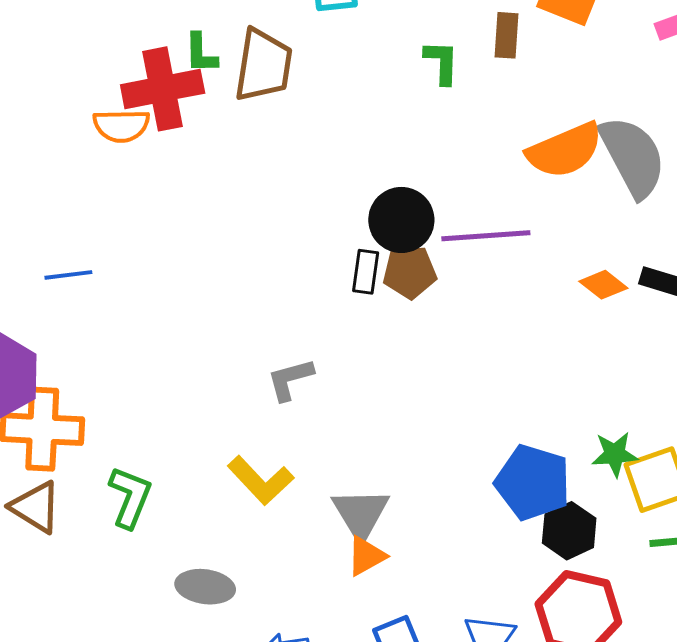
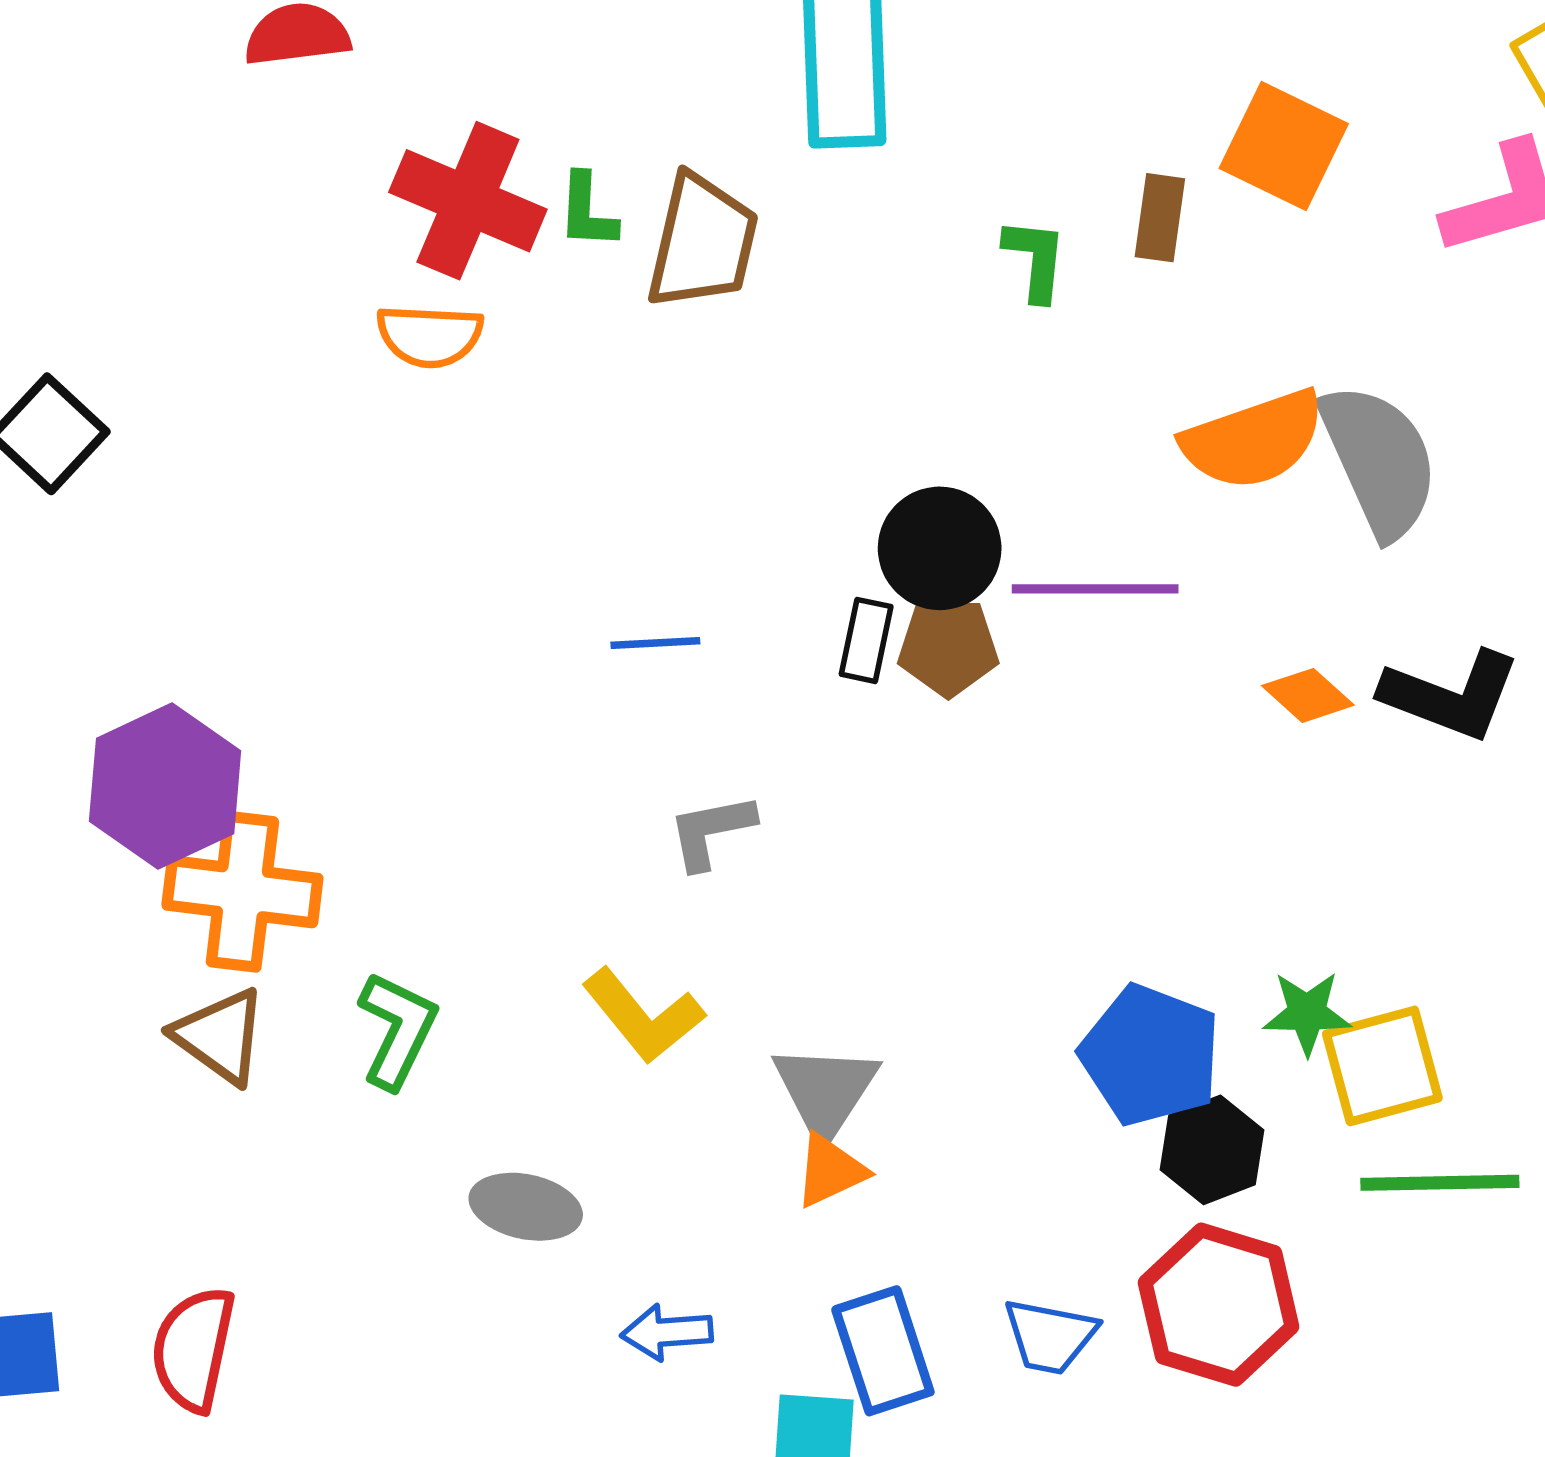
red cross: (163, 89) -> (468, 201), moved, turned 30
blue line: (68, 275) -> (655, 643), moved

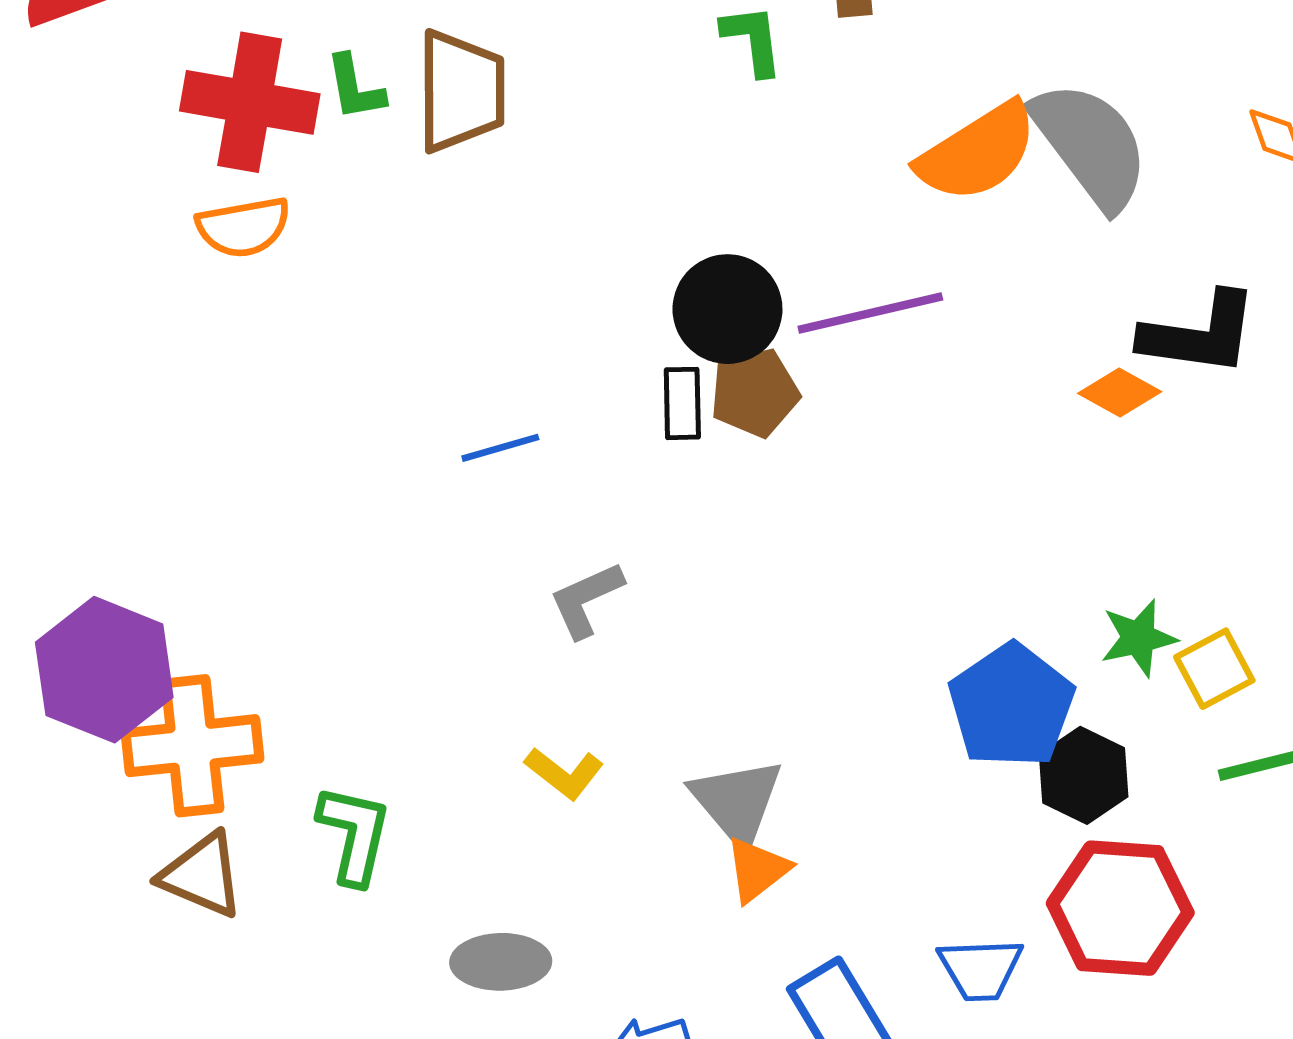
orange diamond: (1308, 695) -> (1120, 392), moved
yellow L-shape: (643, 1016) -> (564, 773), size x0.7
blue pentagon: (1150, 1055) -> (1011, 706), turned 30
yellow square: (1382, 1066) -> (1214, 669), size x0.7

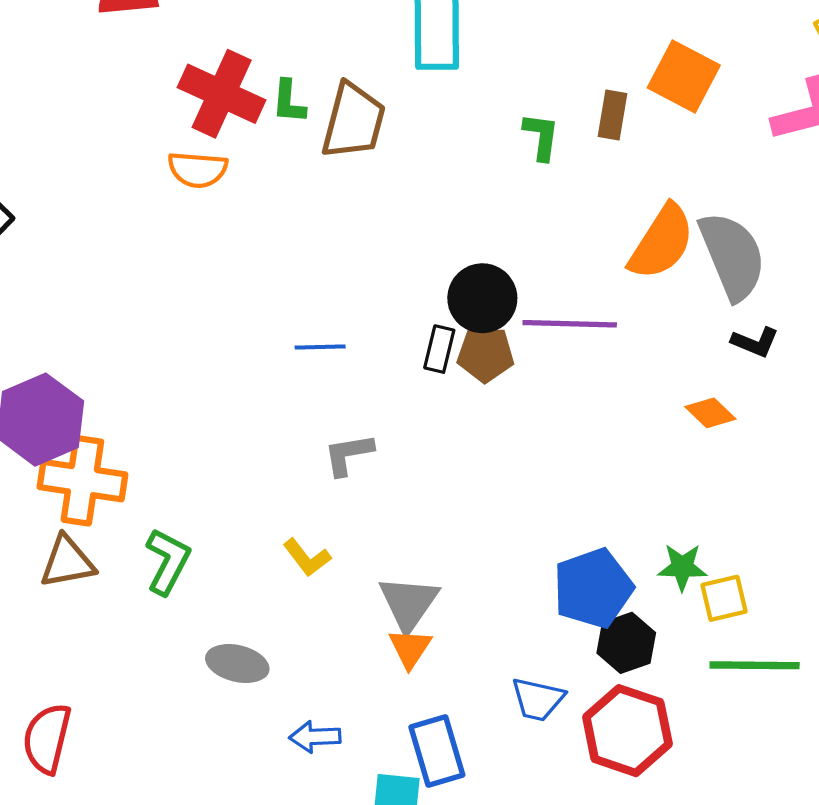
orange semicircle: (978, 152) -> (662, 242), turned -40
black L-shape: (1199, 334) -> (755, 342), moved, size x0.6
orange triangle: (757, 870) -> (410, 648), turned -33
brown triangle: (202, 875) -> (67, 562), turned -48
blue trapezoid: (980, 969) -> (538, 699), moved

